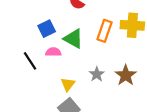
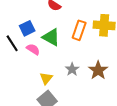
pink semicircle: (53, 52) -> (33, 49), turned 32
black line: (30, 61) -> (12, 43), moved

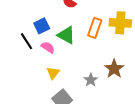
gray star: (72, 69) -> (91, 80), moved
yellow triangle: (46, 78) -> (53, 73), moved

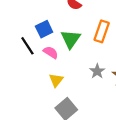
green triangle: (66, 35) -> (71, 39), turned 36
gray star: (91, 80) -> (97, 71), moved

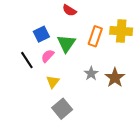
black line: (27, 46) -> (27, 60), moved
pink semicircle: (51, 52) -> (48, 56), turned -80

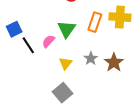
blue square: (41, 34) -> (14, 29), moved
yellow triangle: (53, 82) -> (66, 63), moved

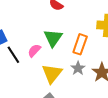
orange rectangle: (95, 22) -> (80, 44), moved
yellow triangle: (66, 63) -> (52, 73), size x1.5

